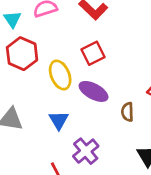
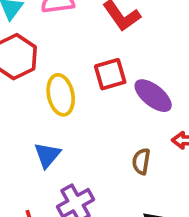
purple ellipse: (94, 91) -> (153, 96), moved

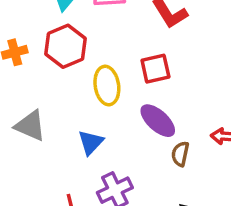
purple ellipse: (153, 96) -> (158, 121), moved

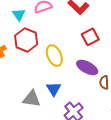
red square: (155, 69) -> (90, 37), moved
gray triangle: (30, 126) -> (32, 99), moved

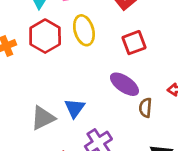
yellow ellipse: (54, 56) -> (84, 30), moved
gray triangle: (32, 99) -> (43, 118), turned -42

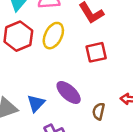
yellow ellipse: (84, 30) -> (53, 36), turned 35
purple ellipse: (124, 84) -> (69, 92), moved

